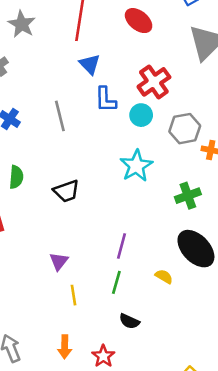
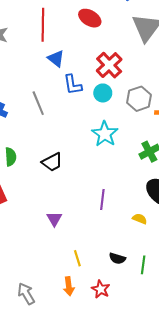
green line: (116, 282) -> (143, 265), moved
yellow line: (73, 295) -> (77, 258), moved

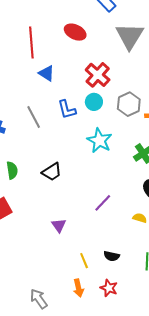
blue L-shape: (73, 85) -> (67, 109), moved
purple line: (102, 199) -> (103, 203), turned 42
black semicircle: (117, 258) -> (112, 256), moved

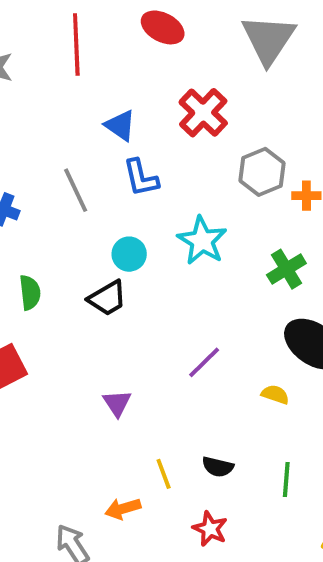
blue triangle: (47, 73) -> (120, 125), moved
cyan circle: (94, 102) -> (129, 254), moved
orange arrow: (78, 288) -> (123, 509), moved, turned 84

